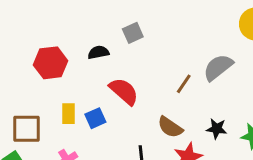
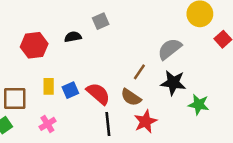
brown line: (184, 84) -> (139, 72), moved
red semicircle: (124, 91) -> (98, 94), moved
black star: (217, 129) -> (173, 83), moved, size x1.5

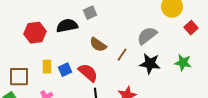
black semicircle: (73, 37) -> (67, 26), size x1.5
brown semicircle: (131, 97) -> (98, 45), moved
green star: (199, 105) -> (183, 63), moved

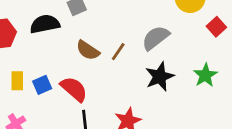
brown line: (122, 55) -> (118, 52), moved
green star: (183, 63) -> (205, 75), turned 30
black star: (150, 64) -> (160, 77), turned -30

